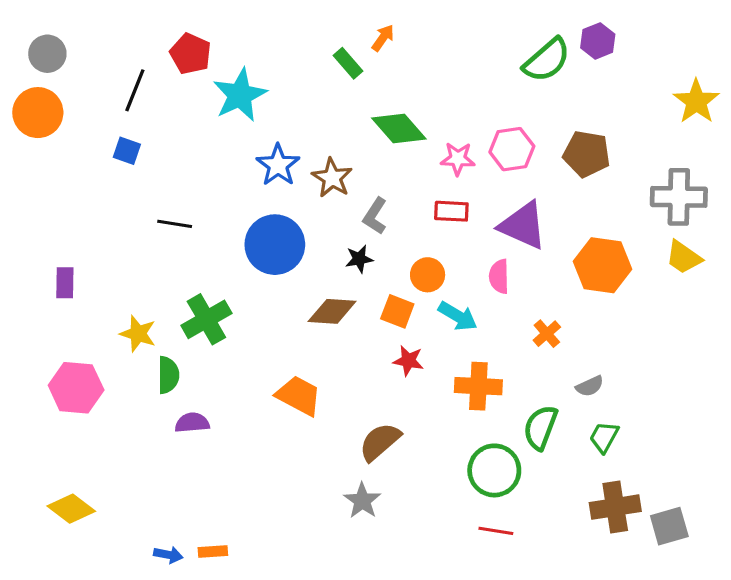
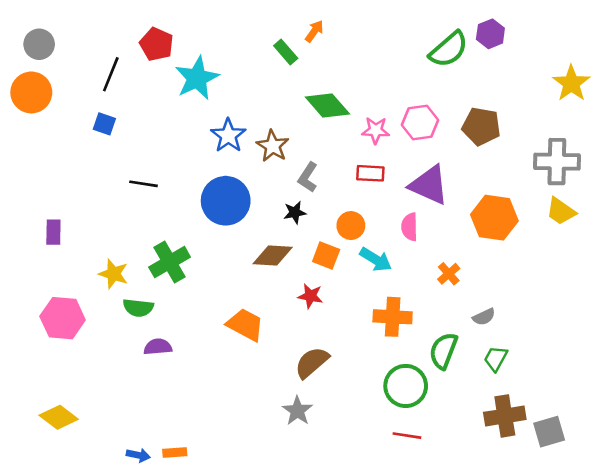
red star: (408, 361) -> (310, 296), moved
green semicircle: (168, 375) -> (138, 308), turned 96

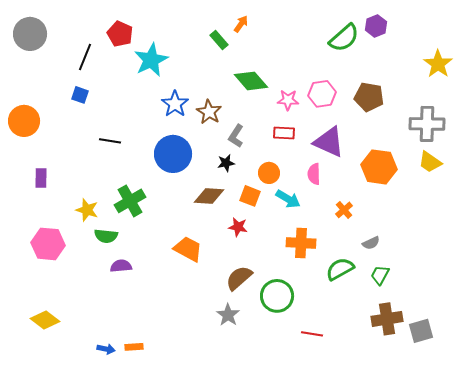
gray circle: (39, 44) -> (30, 34), size x1.4
orange circle: (31, 92) -> (24, 121), moved
green semicircle: (443, 351) -> (340, 269), turned 40
green circle: (406, 386) -> (277, 296), moved

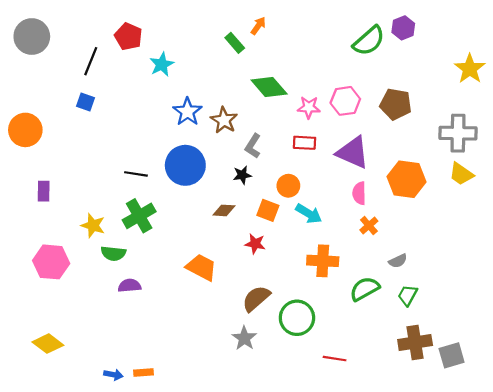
cyan star: (151, 60) -> (162, 64), size x0.7
black line: (110, 141) -> (136, 174), moved
pink semicircle: (314, 174) -> (359, 193), moved
brown diamond: (209, 196) -> (224, 210), size x0.7

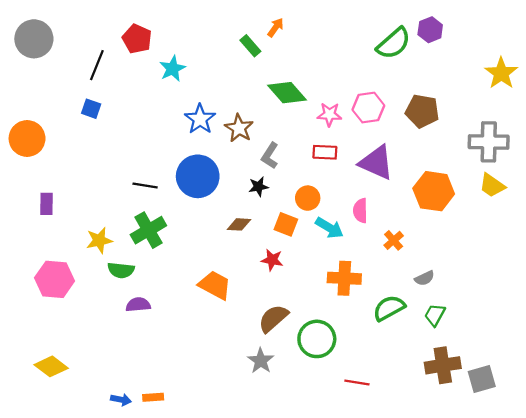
pink semicircle: (359, 193) -> (360, 211), moved
yellow star: (93, 225) -> (99, 240), turned -30

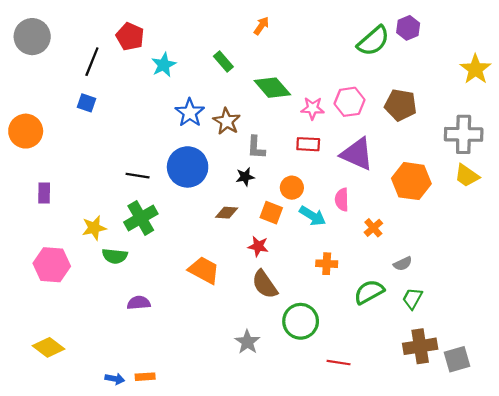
green rectangle: (250, 46) -> (223, 62), moved
gray L-shape: (270, 156) -> (256, 147), turned -30
orange cross: (344, 278) -> (327, 264), size x0.7
purple semicircle: (138, 305) -> (139, 303), moved
brown semicircle: (273, 318) -> (265, 284), moved, turned -84

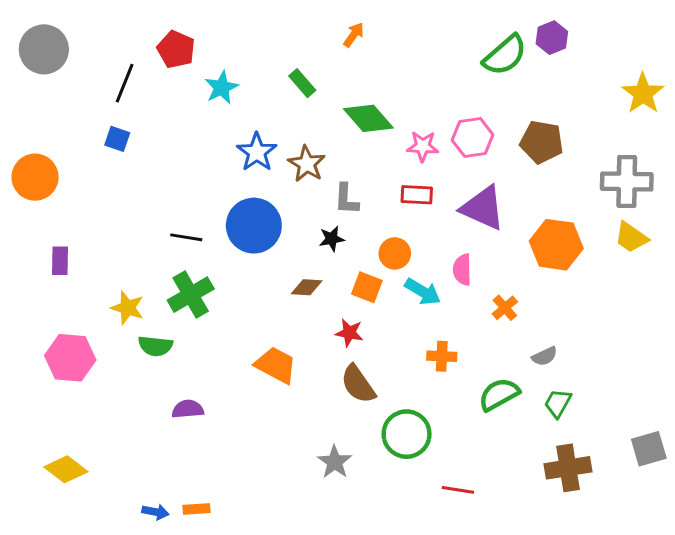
yellow star: (94, 228) -> (128, 308), turned 30
gray square: (457, 359) -> (649, 449), moved

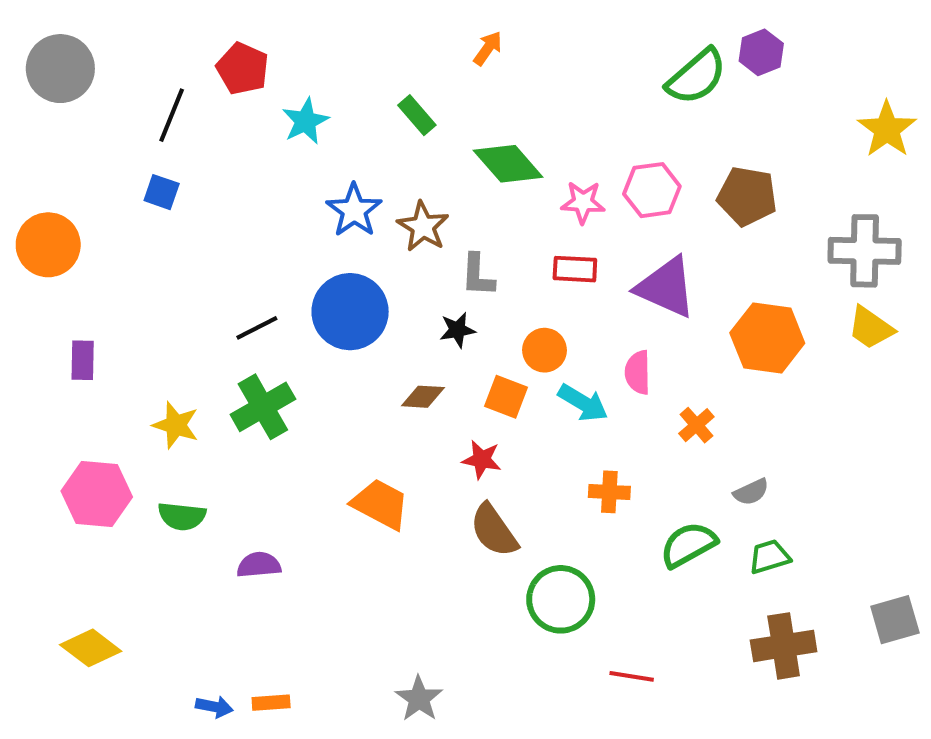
black line: (186, 237) -> (257, 328), turned -36
green semicircle: (155, 346) -> (182, 516), moved
green trapezoid: (558, 403) -> (769, 557), turned 44
gray star: (335, 462) -> (419, 699), moved

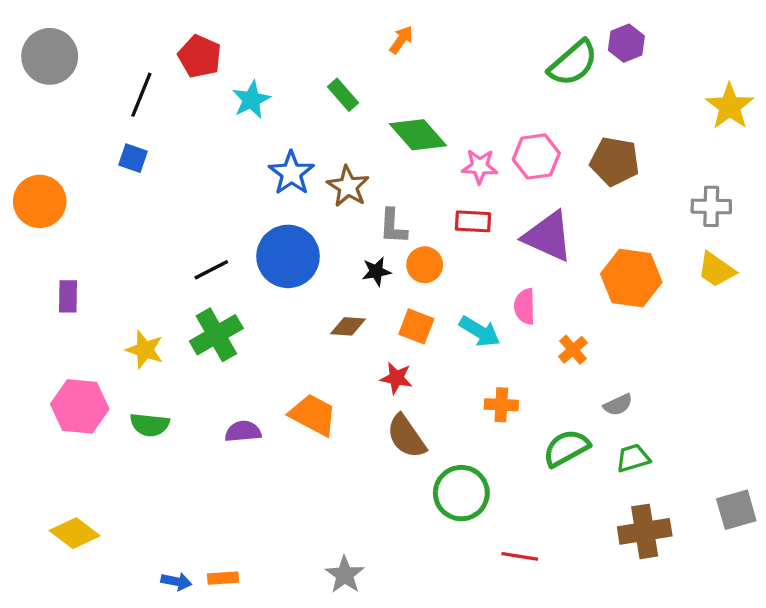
gray cross: (865, 251) -> (711, 206), size x0.7
orange circle: (545, 350) -> (425, 265), moved
purple semicircle: (259, 565) -> (243, 431), moved

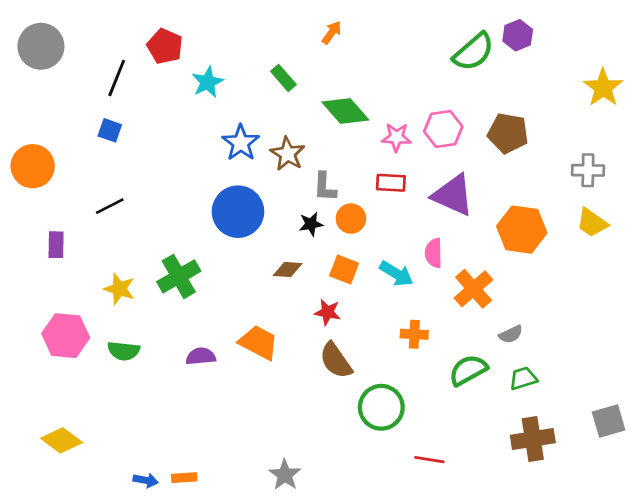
black line: (211, 270) -> (110, 206), moved
orange cross: (573, 350) -> (474, 289), size x1.6

